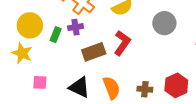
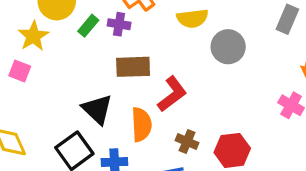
gray circle: (164, 23) -> (228, 47), moved
red L-shape: (122, 43) -> (172, 94), moved
pink square: (40, 82) -> (20, 71), moved

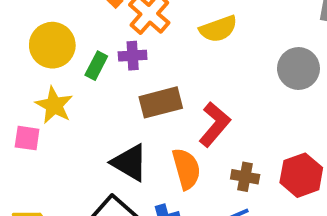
yellow star: (33, 36) -> (54, 105), moved
gray circle: (228, 47) -> (298, 69), moved

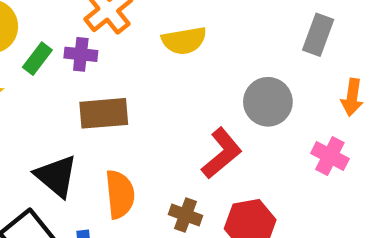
red L-shape: (215, 124) -> (222, 153), moved

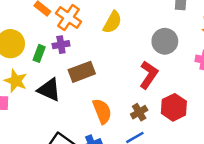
yellow semicircle: (184, 41) -> (112, 22), turned -35
black triangle: (56, 176) -> (49, 90), moved
brown cross: (185, 215) -> (139, 112), turned -35

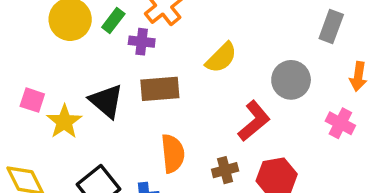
yellow semicircle: (112, 22) -> (221, 58), moved
green rectangle: (39, 53) -> (113, 21), moved
yellow star: (16, 81) -> (64, 122), moved

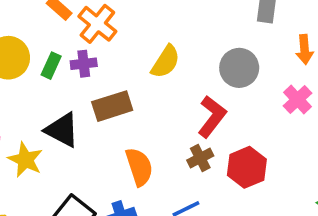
green rectangle: (113, 21) -> (51, 66), moved
pink cross: (340, 123) -> (297, 100), turned 32
brown cross: (225, 170) -> (200, 158), moved

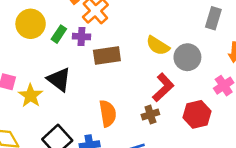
yellow semicircle: (166, 62) -> (158, 46), moved, turned 80
brown rectangle: (112, 106) -> (107, 56), moved
red hexagon: (247, 167) -> (197, 114), moved

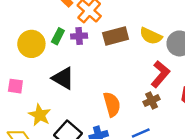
yellow circle: (31, 24) -> (31, 44), moved
brown rectangle: (107, 56) -> (116, 36), moved
yellow star: (31, 96) -> (40, 115), moved

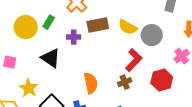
purple cross: (79, 36) -> (74, 37), moved

